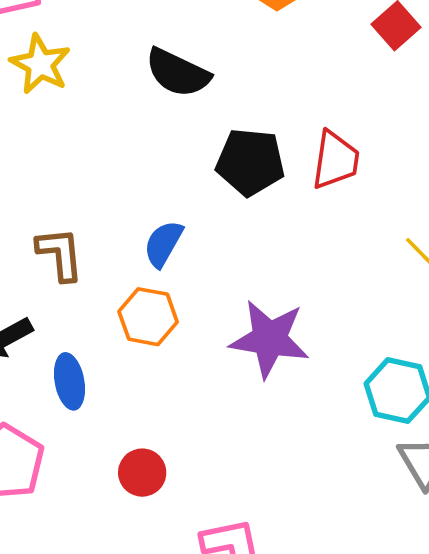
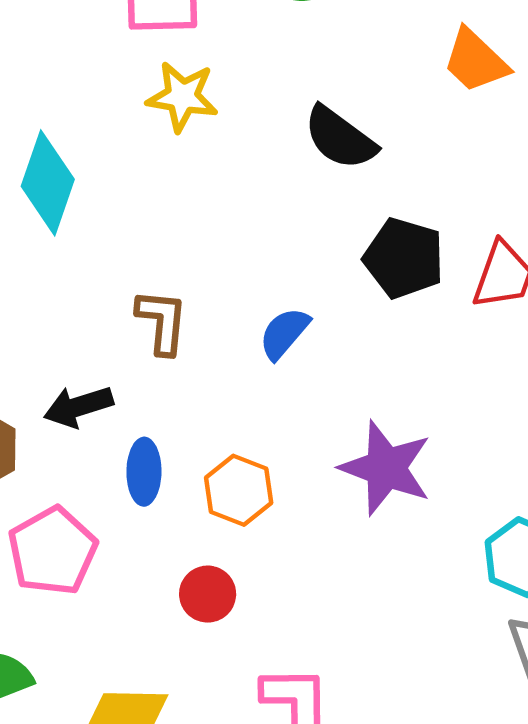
yellow star: (40, 64) -> (182, 97), turned -30
orange hexagon: (148, 317) -> (239, 490), moved

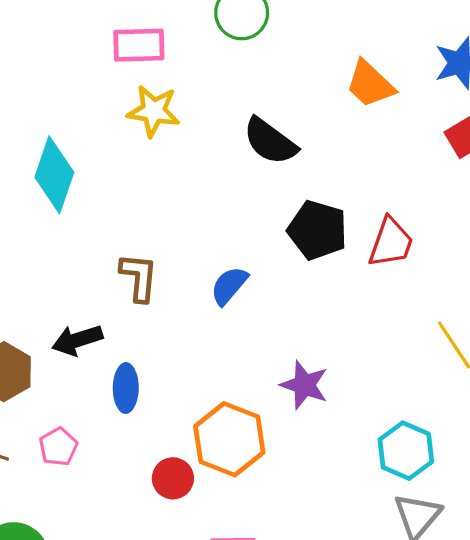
purple star: (386, 468) -> (304, 385), size x0.7
orange hexagon: (239, 490) -> (229, 439), moved, size x1.4
pink pentagon: (52, 551) -> (58, 447), size x0.6

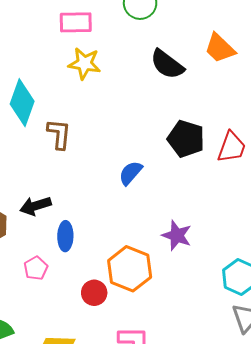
black semicircle: (270, 141) -> (167, 64), moved
brown L-shape: (139, 277) -> (59, 134), moved
pink pentagon: (58, 447) -> (36, 268), moved

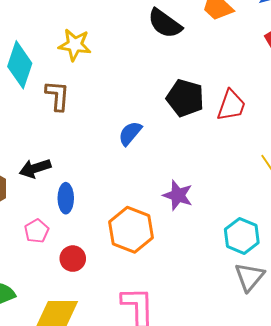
yellow star: (85, 64) -> (75, 45), moved
red circle: (94, 293) -> (73, 259), moved

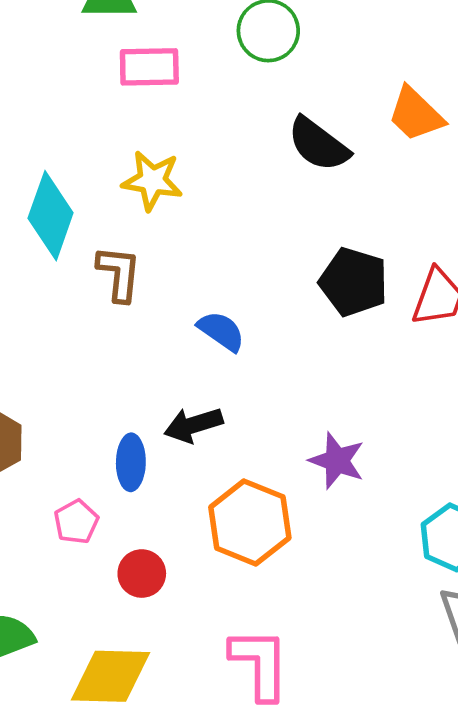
blue semicircle: (130, 133) -> (221, 331), moved, turned 84
black arrow: (35, 168) -> (193, 425), moved

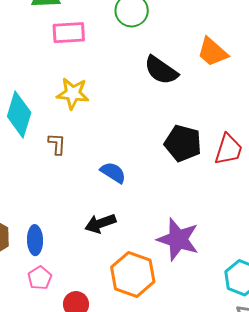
brown L-shape: (119, 274) -> (57, 144), size x0.7
purple star: (337, 461) -> (178, 239), size x1.4
blue ellipse: (131, 462) -> (35, 240), moved

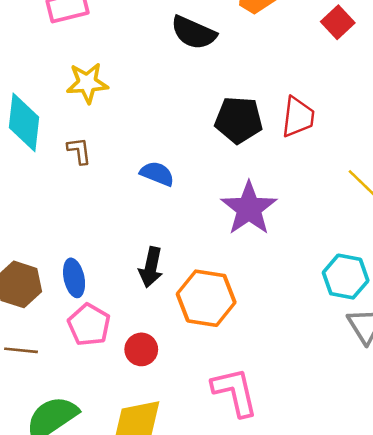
black arrow: (100, 223) -> (151, 267), moved, turned -48
purple star: (178, 239) -> (249, 208), moved, turned 30
pink pentagon: (40, 278) -> (89, 325), size x1.4

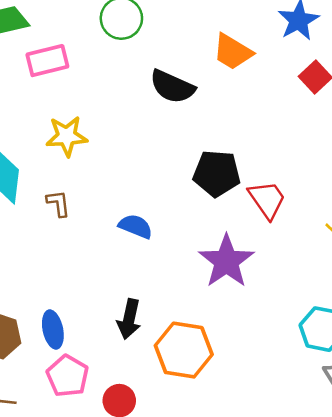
red trapezoid: (298, 117) -> (267, 199), moved, turned -42

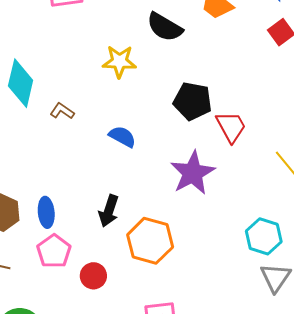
yellow star: (67, 136) -> (119, 61), moved
brown L-shape: (58, 203) -> (62, 111), turned -55

